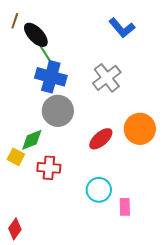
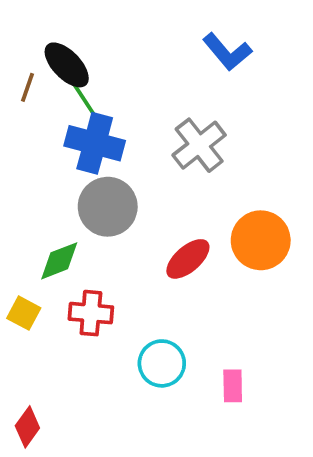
brown line: (15, 21) -> (27, 87), moved
yellow square: (16, 157) -> (24, 313), moved
cyan circle: (99, 190) -> (162, 363), moved

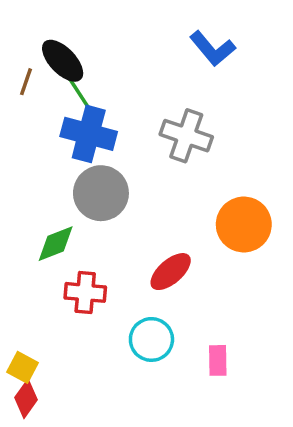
gray cross: (199, 145) -> (186, 136), turned -33
red ellipse: (188, 259) -> (171, 272), moved
yellow square: (24, 313) -> (23, 367), moved

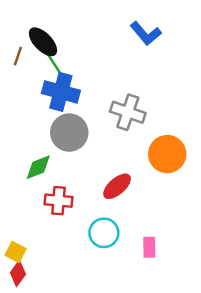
gray cross: (186, 136) -> (128, 112), moved

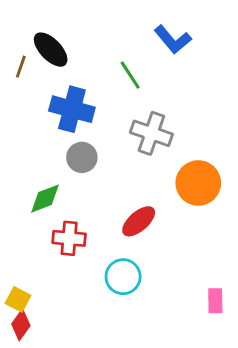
green line: (54, 63) -> (130, 75), moved
gray circle: (69, 133) -> (82, 157), size x0.7
pink rectangle: (149, 247) -> (215, 301), moved

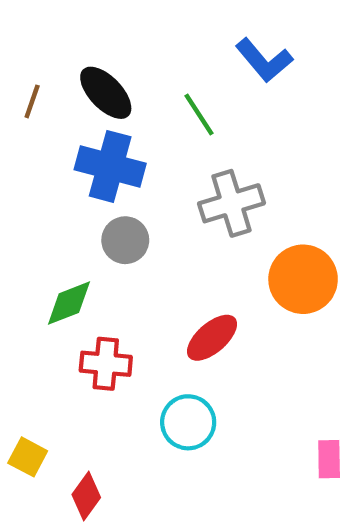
black ellipse: (51, 50) -> (106, 93), moved
gray cross: (151, 133) -> (232, 203), turned -36
red diamond: (21, 325) -> (86, 496), moved

